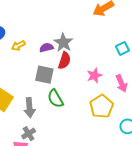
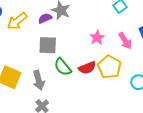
yellow arrow: (18, 46) -> (17, 21), size x1.5
red semicircle: (64, 61) -> (87, 68), moved, turned 60

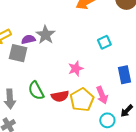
pink arrow: (125, 41) -> (102, 95), moved
gray square: (48, 45) -> (18, 53), moved

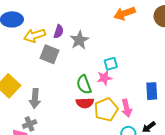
purple semicircle: (28, 39) -> (59, 32), moved, turned 112
cyan square: (104, 42) -> (111, 64), moved
green semicircle: (36, 91) -> (84, 85), moved

